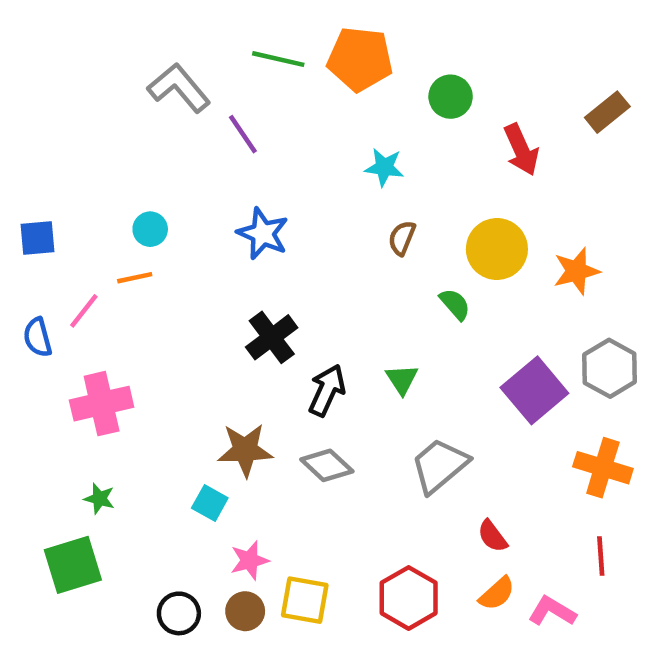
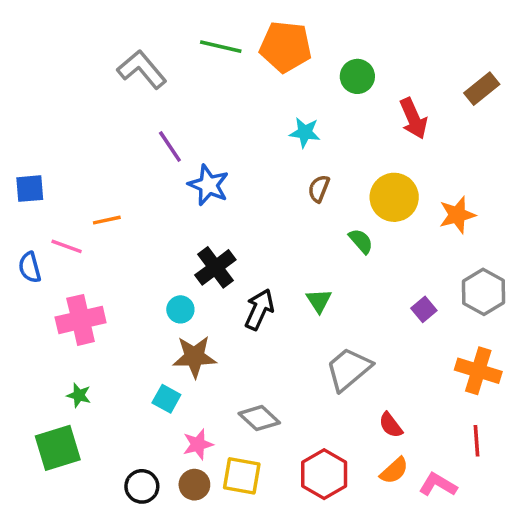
purple line: (243, 134) -> (170, 146), moved
cyan circle: (150, 229) -> (180, 309), moved
pink line: (84, 311) -> (67, 246), turned 72
purple square: (534, 390) -> (424, 309), size x0.5
gray diamond: (327, 465) -> (259, 418), moved

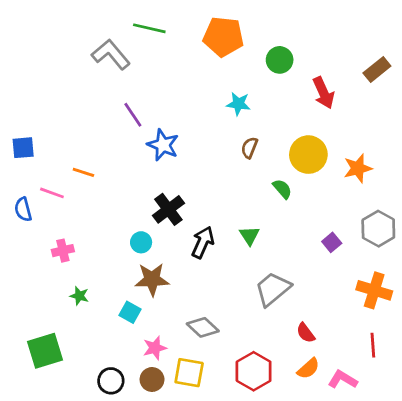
green line: (221, 47) -> (149, 28), moved
orange line: (107, 220) -> (83, 172), turned 30
pink cross: (81, 320) -> (63, 251), size x0.6
green star: (79, 395) -> (79, 296), moved

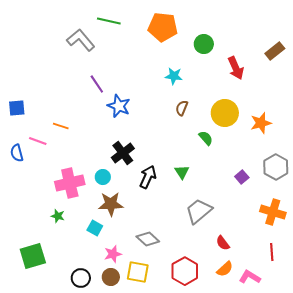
pink cross: (63, 251) -> (70, 183), moved, size x1.8

